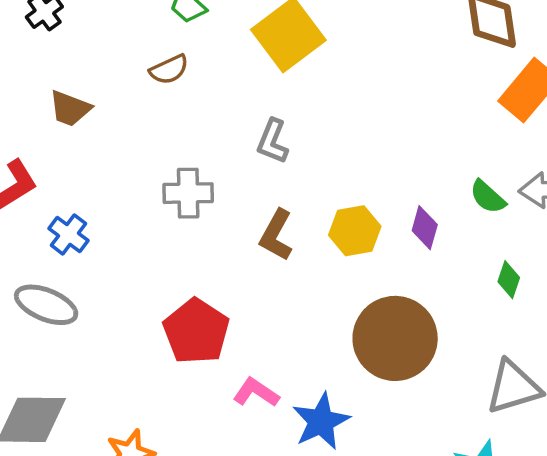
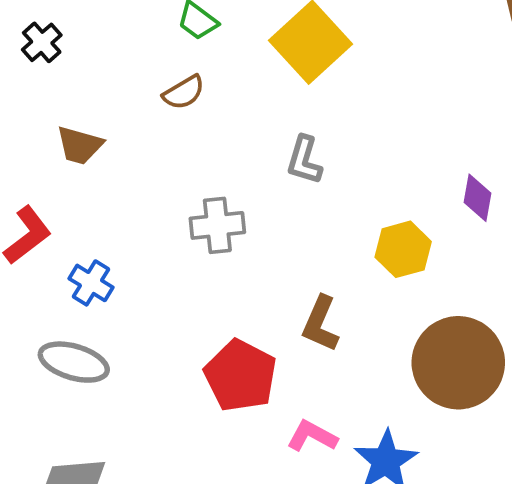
purple diamond: (425, 228) -> (477, 198), moved
brown L-shape: (276, 235) -> (320, 324), moved

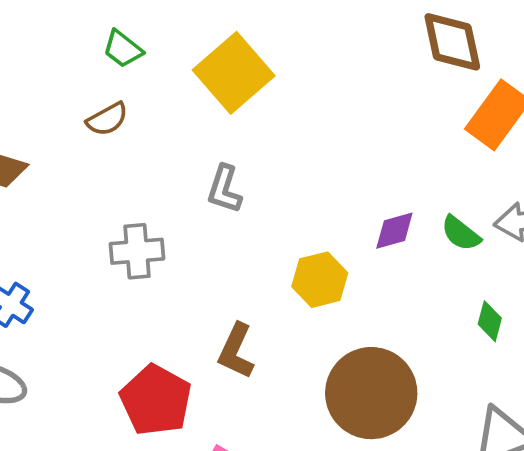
purple diamond: (477, 198) -> (394, 231), turned 63

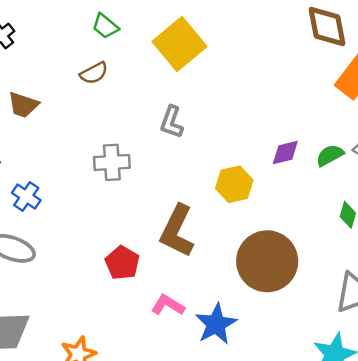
green semicircle: (461, 233) -> (330, 155), turned 112
brown L-shape: (236, 351) -> (177, 231), size x1.4
red pentagon: (156, 400) -> (122, 263), size x0.7

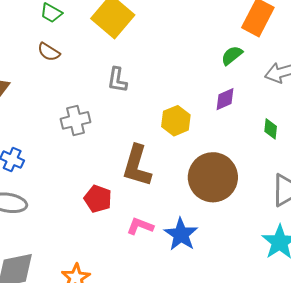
brown semicircle: (94, 73) -> (49, 52), turned 70
purple diamond: (285, 152) -> (225, 99), moved
green semicircle: (330, 155) -> (232, 55), moved

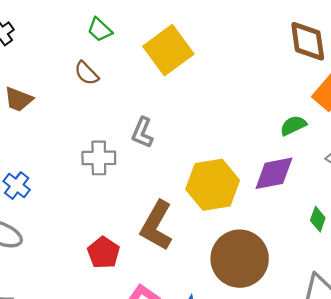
gray L-shape: (117, 80) -> (142, 133), moved
purple diamond: (225, 99) -> (274, 173), size x1.5
yellow hexagon: (176, 121) -> (213, 185), size x1.5

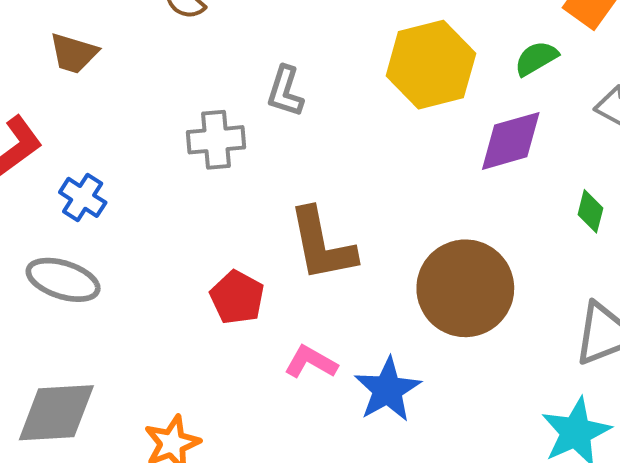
yellow hexagon: (213, 185) -> (431, 65), moved
brown L-shape: (156, 226) -> (322, 245), turned -36

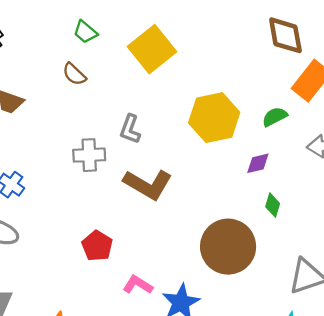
purple diamond: (511, 141) -> (258, 163), size x0.6
green diamond: (590, 211) -> (273, 205), moved
brown L-shape: (322, 245) -> (148, 184), moved, turned -51

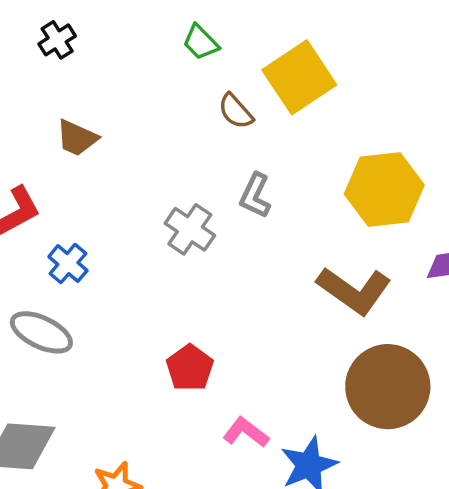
brown semicircle: (74, 74) -> (236, 111), moved
gray cross: (89, 155) -> (190, 229), turned 32
brown L-shape: (148, 184) -> (354, 290), moved

